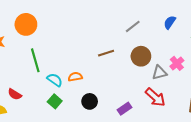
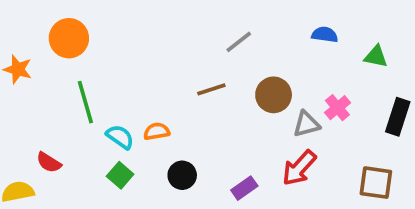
blue semicircle: (170, 22) -> (325, 35), turned 64
gray line: (133, 26) -> (239, 42), moved
red arrow: (155, 97) -> (299, 168), turned 90

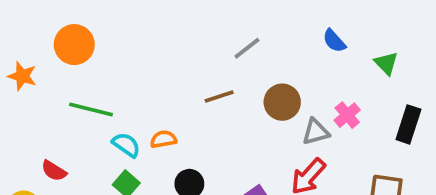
blue semicircle: (325, 35) -> (334, 41), turned -140
green triangle: (376, 56) -> (386, 63), turned 35
green line: (85, 102) -> (91, 110), turned -60

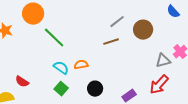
gray line: (247, 48) -> (117, 22), moved
brown circle: (282, 102) -> (143, 30), moved
green line: (91, 110) -> (54, 38), moved, turned 30

